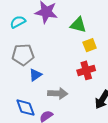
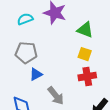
yellow square: (90, 45) -> (85, 54), moved, turned 32
gray arrow: (58, 93) -> (56, 96), turned 42

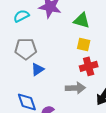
gray arrow: (56, 96) -> (75, 88), moved, turned -48

